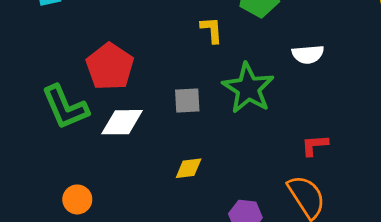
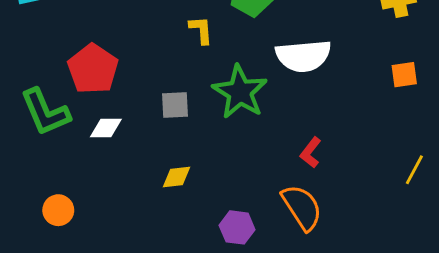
white semicircle: (308, 54) -> (303, 56), size x1.6
white diamond: (122, 122) -> (106, 128), size x0.7
red L-shape: (315, 145) -> (311, 153), turned -48

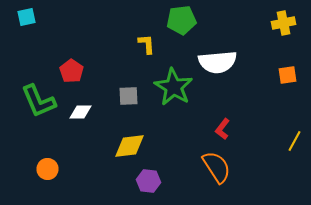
red pentagon: (93, 69) -> (72, 71), size x0.7
yellow diamond: (176, 177) -> (130, 146), size x1.5
purple hexagon: (237, 227) -> (148, 181), moved

